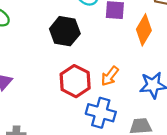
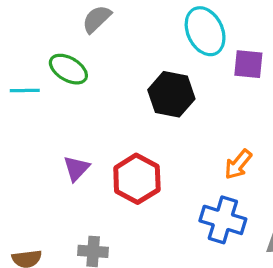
red hexagon: (75, 81) -> (137, 179), moved

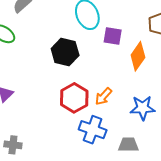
red hexagon: (137, 179) -> (74, 98), moved

